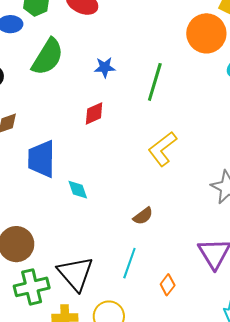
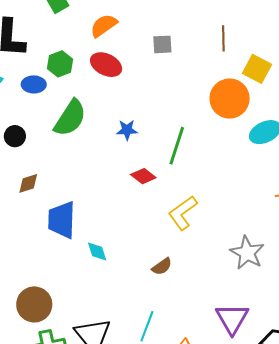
red diamond: (94, 113) -> (143, 176), moved, turned 60
brown semicircle: (143, 216) -> (162, 266), moved

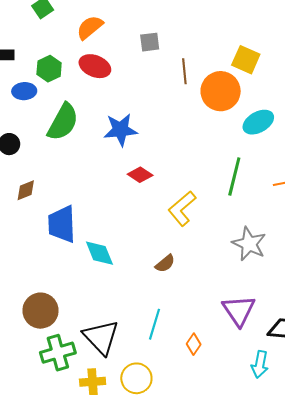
brown line: (223, 38) -> (184, 71), moved
blue star: (127, 130) -> (121, 130), size x1.6
green line: (177, 146) -> (234, 177), moved
cyan diamond: (97, 251) -> (99, 253), size x1.4

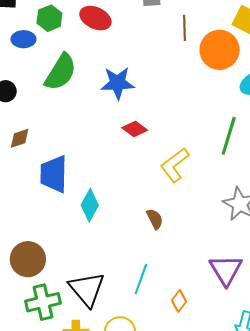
cyan diamond: (99, 253) -> (90, 205), turned 48
brown semicircle: (165, 264) -> (155, 219), turned -80

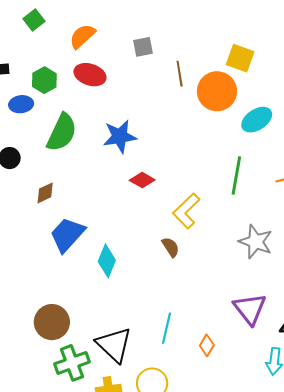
brown diamond: (20, 138) -> (45, 193), moved
blue trapezoid: (54, 174) -> (67, 235), turned 48
brown semicircle: (155, 219) -> (171, 247), moved

